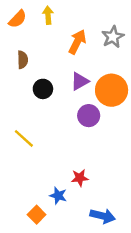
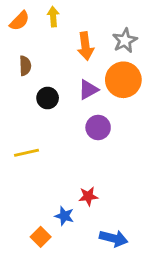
orange arrow: (77, 42) -> (85, 46), turned 145
orange circle: (112, 90) -> (123, 80), moved
yellow line: (24, 138) -> (27, 153), turned -55

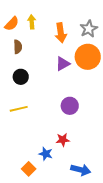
yellow arrow: (53, 17) -> (32, 22), moved
orange semicircle: (19, 21) -> (12, 24), moved
black circle: (48, 98) -> (21, 77), moved
purple circle: (98, 127) -> (70, 106), moved

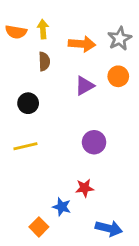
orange semicircle: (12, 24) -> (16, 32), turned 56
orange arrow: (61, 33) -> (82, 44), turned -78
brown semicircle: (18, 47) -> (44, 61), moved
orange circle: (88, 57) -> (118, 76), size x0.6

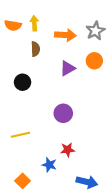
purple circle: (94, 142) -> (63, 113), moved
yellow line: (25, 146) -> (20, 135), moved
orange square: (39, 227) -> (23, 181), moved

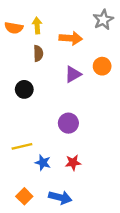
gray star: (95, 31) -> (103, 20), moved
blue star: (49, 165) -> (43, 163), moved
blue arrow: (87, 182) -> (60, 197), moved

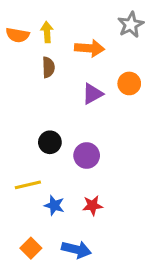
black circle: (24, 89) -> (50, 142), moved

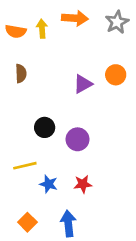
orange arrow: (90, 48) -> (75, 18), moved
brown semicircle: (48, 67) -> (21, 73), moved
blue arrow: (76, 250) -> (68, 224), turned -110

